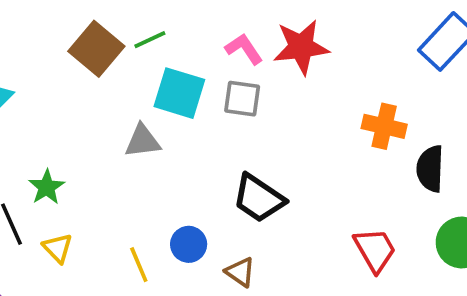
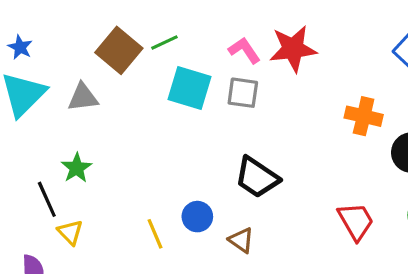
gray triangle: (142, 141) -> (83, 97), moved
yellow triangle: (58, 248) -> (70, 232), moved

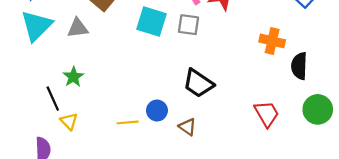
yellow line: (155, 234) -> (128, 122), turned -72

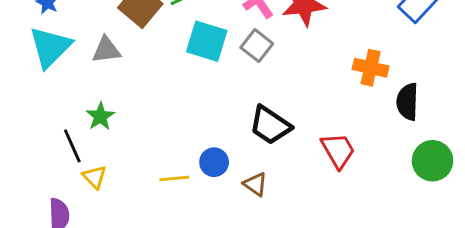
gray square: (188, 25) -> (257, 46), turned 30
red trapezoid: (267, 114) -> (338, 150), moved

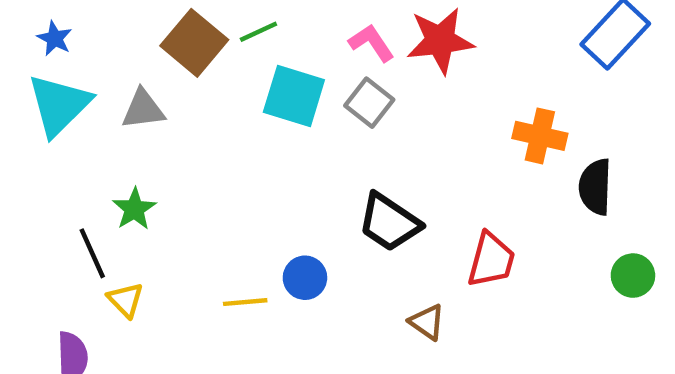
red trapezoid: (338, 150) -> (491, 260), turned 45
green circle: (433, 161) -> (633, 276), size x0.7
brown triangle: (255, 184) -> (427, 322), moved

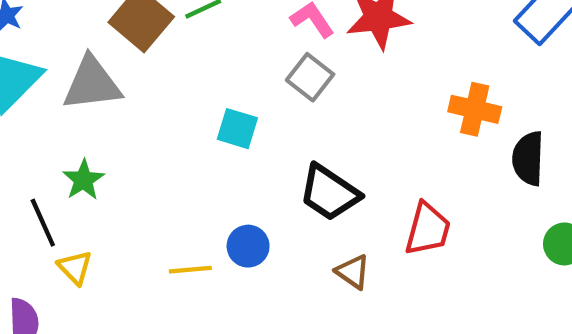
cyan square: (294, 96) -> (237, 129), moved, size x0.7
gray triangle: (143, 109) -> (92, 84), size x1.4
brown triangle: (427, 322) -> (353, 272), moved

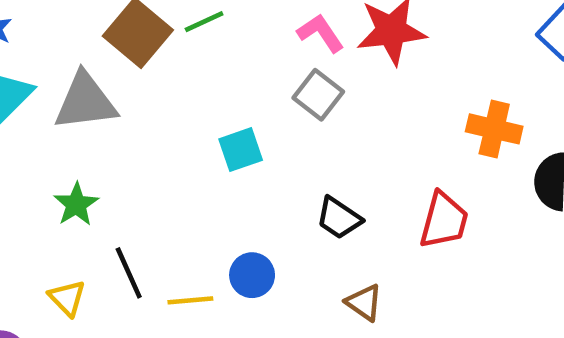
cyan square: (237, 129) -> (241, 150), turned -36
black trapezoid: (329, 193) -> (339, 218), size x0.7
black line: (43, 223) -> (129, 273), moved
red trapezoid: (428, 229) -> (444, 220), moved

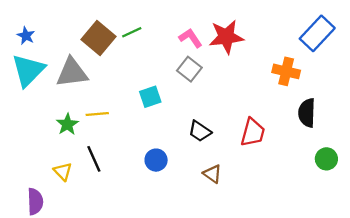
orange cross: (494, 129) -> (286, 71), moved
yellow line: (190, 300) -> (97, 114), moved

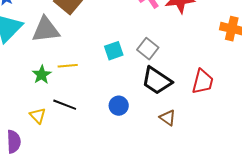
gray square: (189, 69) -> (148, 49), moved
black trapezoid: (200, 131) -> (157, 81), size x1.5
black line: (94, 159) -> (65, 105), turned -45

